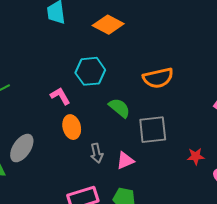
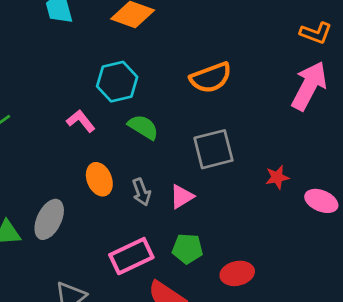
green semicircle: (119, 108) -> (143, 127), moved
orange ellipse: (72, 127) -> (99, 179), moved
gray ellipse: (22, 148) -> (49, 219), moved

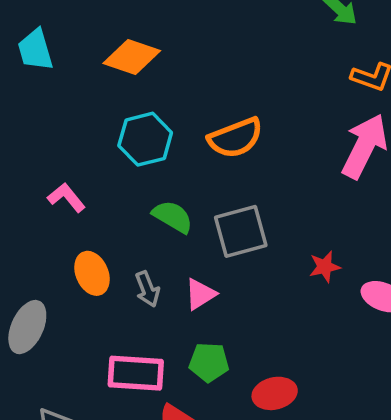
cyan hexagon: (117, 82) -> (145, 139), moved
green semicircle: (143, 127) -> (173, 217), moved
pink rectangle: (131, 256) -> (136, 373), turned 30

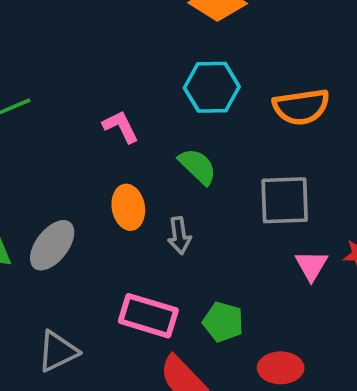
green semicircle: (173, 217) -> (198, 166), moved
pink triangle: (200, 294) -> (311, 265), moved, turned -40

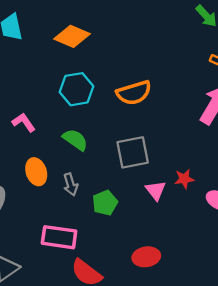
green pentagon: (223, 322) -> (105, 203), moved, turned -30

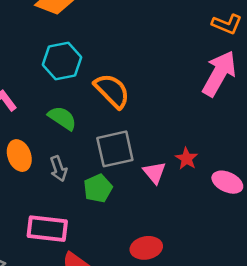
orange semicircle: (134, 93) -> (112, 91), moved, turned -116
gray square: (133, 152) -> (115, 149), moved
red star: (184, 179) -> (187, 159), turned -30

